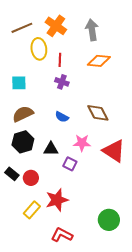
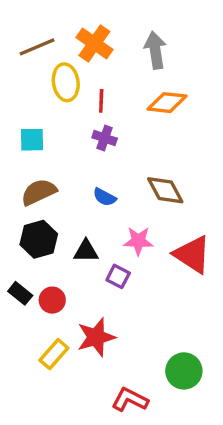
red L-shape: (62, 235) -> (130, 400), moved

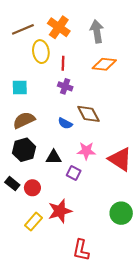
brown diamond: (165, 190) -> (88, 114), moved
green circle: (184, 371) -> (121, 213), moved
red L-shape: (130, 400) -> (81, 250), turned -105

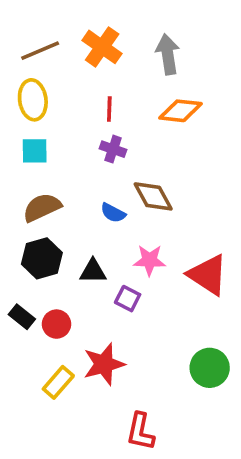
yellow ellipse: (41, 52) -> (33, 100), moved

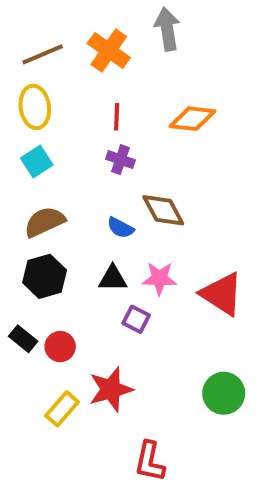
gray arrow: (168, 54) -> (167, 29), moved
cyan square: (35, 151) -> (37, 161), turned -32
black triangle: (93, 271) -> (113, 278), moved

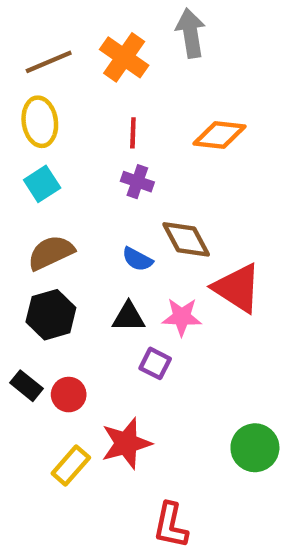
red triangle: (222, 294) -> (237, 288), moved

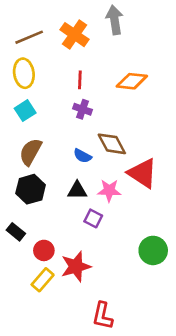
brown semicircle: (51, 253) -> (31, 152), turned -36
red circle: (69, 395) -> (44, 250), moved
green circle: (255, 448) -> (153, 250), moved

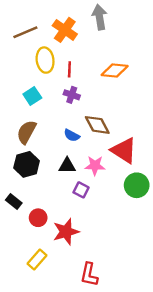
yellow ellipse: (24, 73) -> (45, 60), moved
cyan square: (25, 111) -> (32, 96), moved
green circle: (153, 250) -> (137, 185), moved
yellow rectangle: (43, 280) -> (37, 259), moved

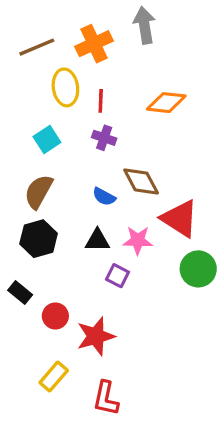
orange cross: (65, 30) -> (94, 44), turned 30
red L-shape: (89, 275) -> (106, 398), moved

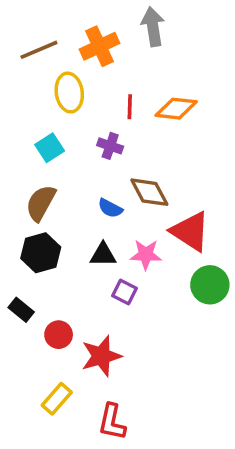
red line: (101, 101) -> (130, 107), moved

